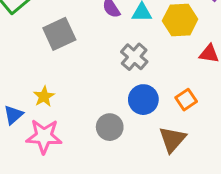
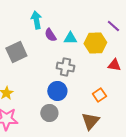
gray cross: (134, 57) -> (65, 67), turned -30
blue circle: (143, 100) -> (57, 91), moved

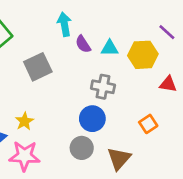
brown triangle: (90, 121) -> (119, 159), moved

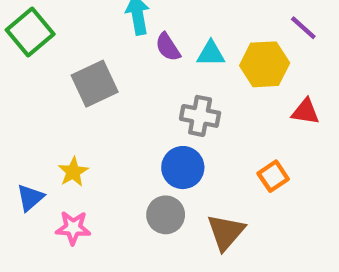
pink star: (24, 156) -> (73, 228), size x0.7

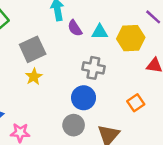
yellow star: (73, 172) -> (34, 77), moved

